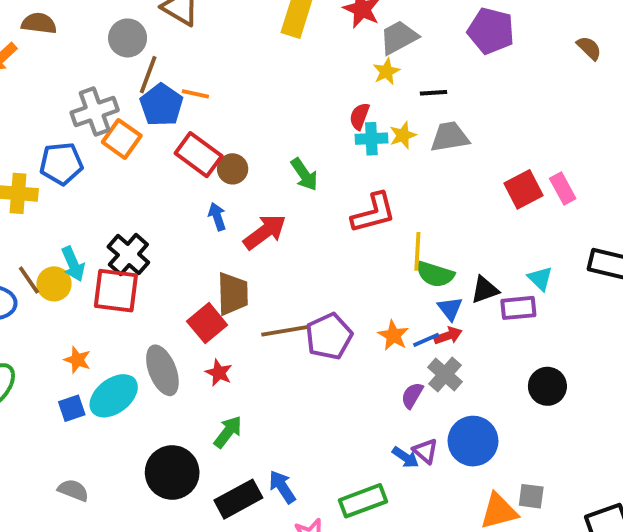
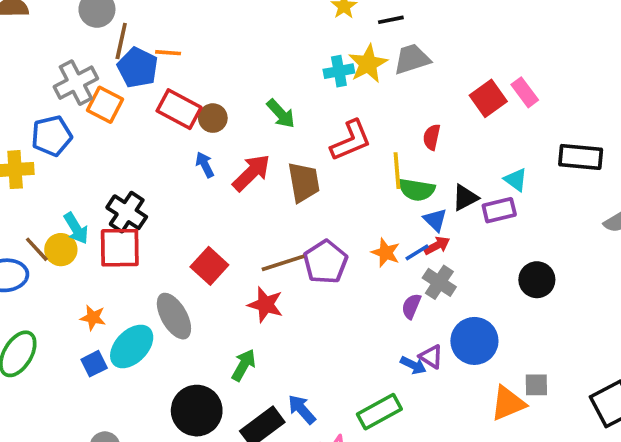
red semicircle: (359, 116) -> (432, 137), moved
yellow star: (403, 135) -> (368, 64), size x1.5
brown trapezoid: (233, 294) -> (304, 182), moved
red star: (219, 373) -> (265, 305), moved, size x1.4

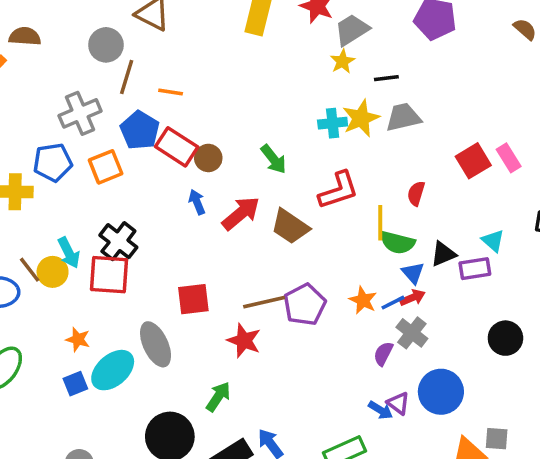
blue pentagon: (138, 68) -> (140, 130), moved
orange square: (105, 105) -> (106, 167), moved, turned 36
brown trapezoid: (304, 182) -> (290, 227), turned 129
red square: (209, 266) -> (193, 299), turned 36

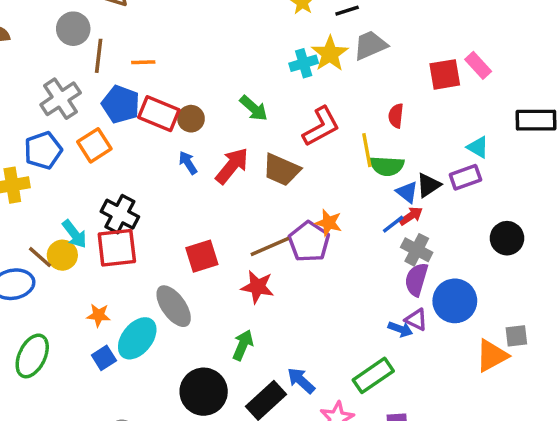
red square: (473, 161) -> (445, 74), turned 32
black triangle: (443, 254) -> (428, 185), moved
orange star: (363, 300) -> (329, 223), moved
purple semicircle: (383, 354) -> (416, 279), moved, size x1.4

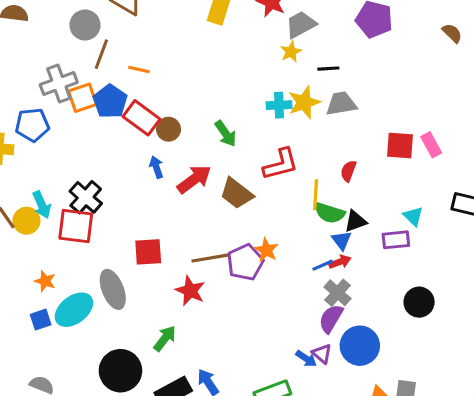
orange square: (94, 145) -> (82, 98), moved
black triangle: (428, 185) -> (355, 221), moved

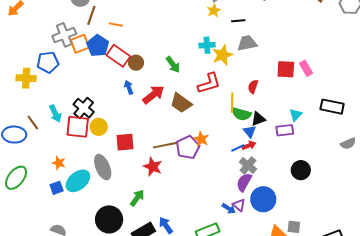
yellow star: (304, 102) -> (223, 55), moved
cyan triangle: (413, 216) -> (296, 115), turned 32
yellow circle: (26, 221) -> (99, 127), moved

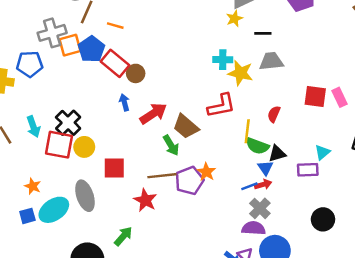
yellow star: (223, 55) -> (240, 73), turned 30
green arrow: (173, 65) -> (171, 145), moved
purple semicircle: (244, 182) -> (254, 228), turned 60

